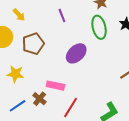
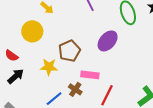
brown pentagon: (33, 44) -> (69, 51), moved

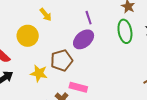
purple ellipse: (108, 41) -> (84, 39), moved

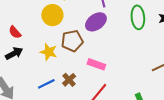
yellow circle: (28, 36) -> (52, 15), moved
pink rectangle: (78, 87) -> (96, 64), moved

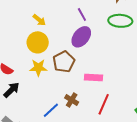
green ellipse: (138, 17) -> (120, 21), turned -65
yellow star: (49, 52) -> (38, 68), moved

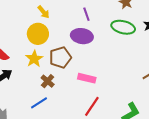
purple ellipse: (81, 37) -> (82, 36), turned 50
yellow star: (38, 68) -> (34, 59), turned 30
brown cross: (72, 100) -> (48, 81), moved

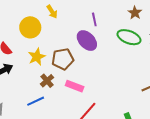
yellow circle: (38, 34) -> (30, 27), moved
purple ellipse: (82, 36) -> (87, 41), turned 30
pink rectangle: (87, 78) -> (75, 86), moved

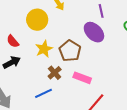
brown pentagon: (63, 59) -> (70, 51), turned -30

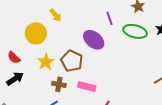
purple line: (101, 11) -> (110, 18), moved
brown cross: (55, 73) -> (59, 84), turned -32

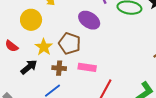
black arrow: (15, 79) -> (29, 67), moved

